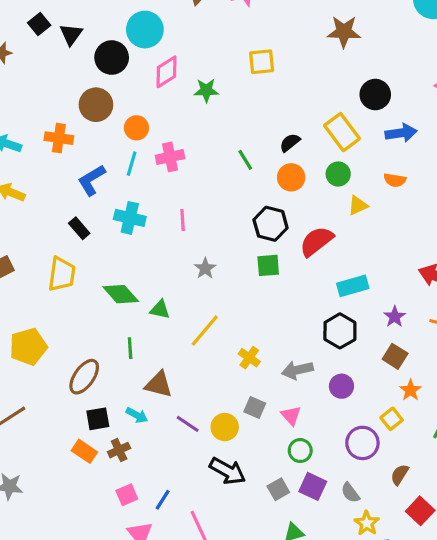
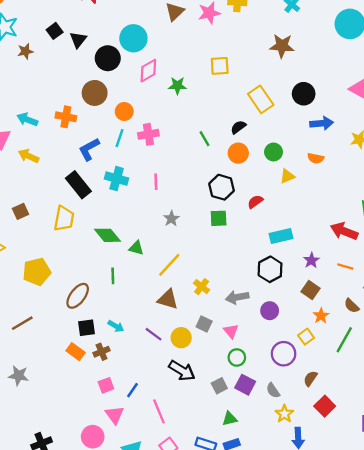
yellow rectangle: (342, 132) -> (261, 99), moved
black rectangle: (79, 228) -> (78, 185), size x1.6
red semicircle: (316, 241) -> (255, 202), size x0.6
brown triangle: (159, 384) -> (168, 299), moved

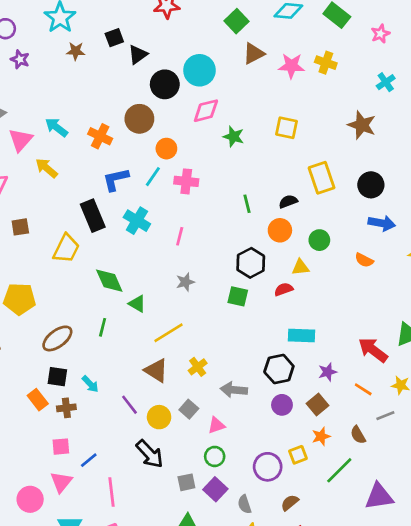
yellow triangle: (287, 176) -> (300, 267), moved
purple circle: (270, 311) -> (282, 405), moved
pink triangle: (231, 331) -> (216, 425), turned 35

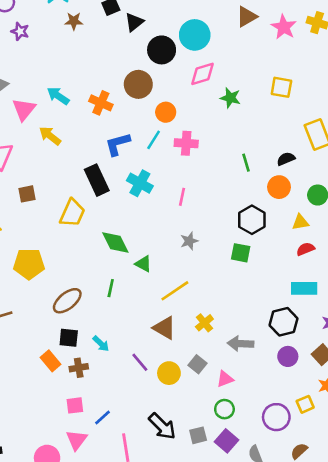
pink star: (291, 66) -> (284, 27), turned 30
red semicircle: (284, 289) -> (305, 249), moved
black arrow: (150, 454) -> (162, 426), moved

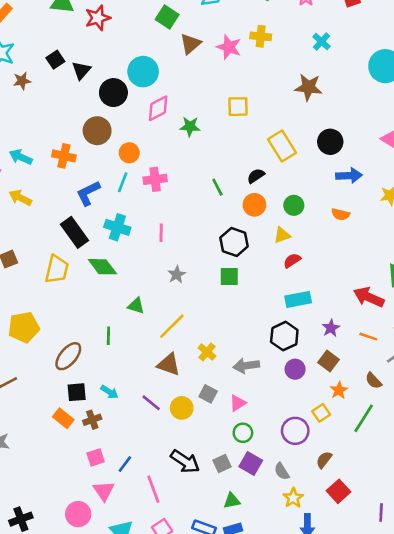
green diamond: (115, 243) -> (102, 267), moved

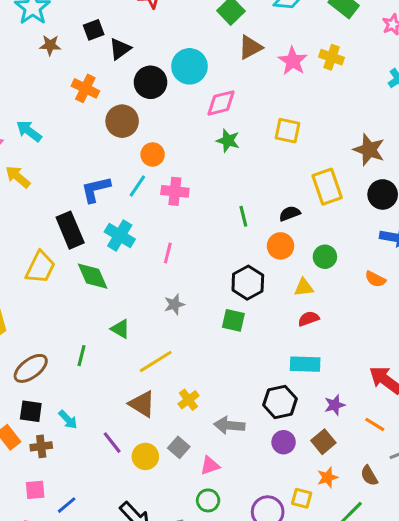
brown star: (308, 87) -> (369, 150), moved
pink diamond: (158, 108) -> (221, 103), moved
orange cross: (64, 156) -> (85, 88), moved
yellow square: (321, 413) -> (302, 498), turned 36

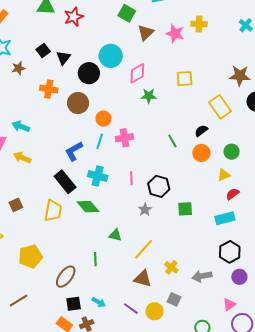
black hexagon: (248, 283) -> (159, 186), moved
cyan rectangle: (305, 364) -> (225, 218), moved
pink triangle: (210, 466) -> (229, 305), moved

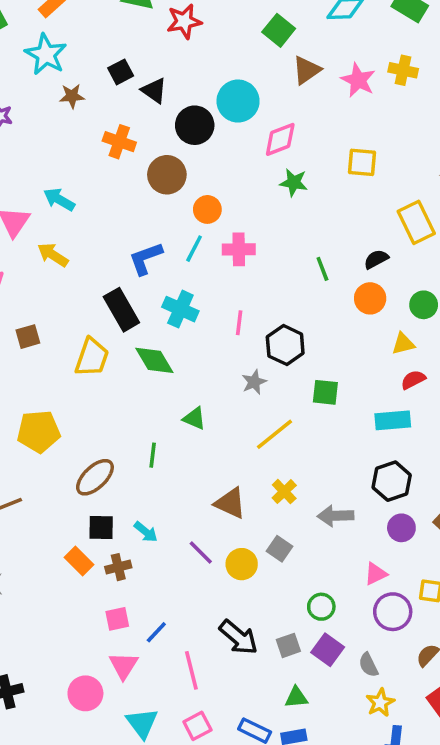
black triangle: (63, 58) -> (154, 90), turned -42
yellow line: (144, 249) -> (275, 434), moved

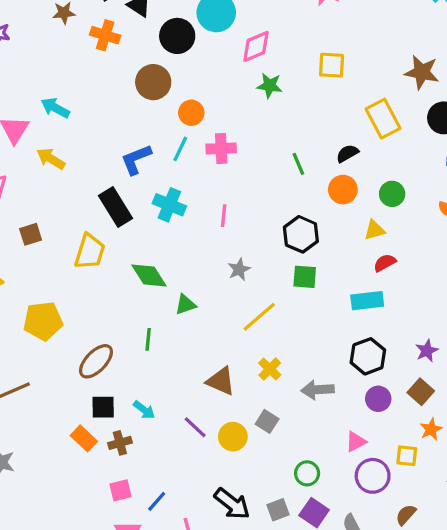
orange cross: (119, 142) -> (105, 35), moved
black hexagon: (285, 345) -> (301, 234), moved
green diamond: (154, 360) -> (149, 275), moved
green triangle: (194, 418) -> (185, 305), turned -40

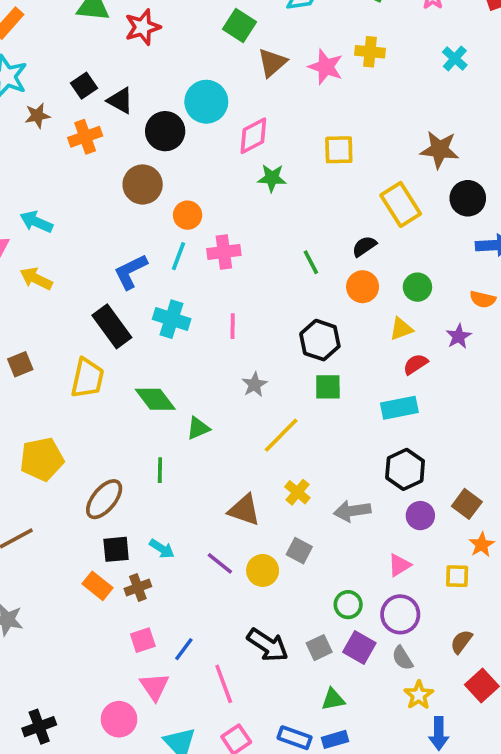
orange cross: (105, 35) -> (85, 137), turned -32
purple star: (427, 351) -> (459, 336), moved
purple circle: (373, 476) -> (400, 614), moved

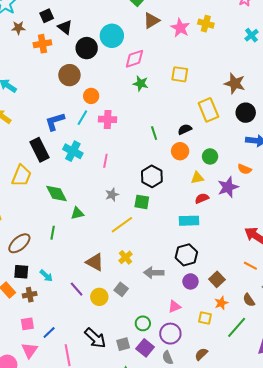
purple star: (459, 336) -> (228, 187), size x1.5
green square: (328, 387) -> (142, 202), moved

